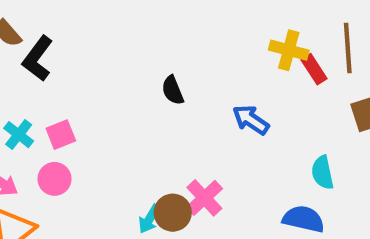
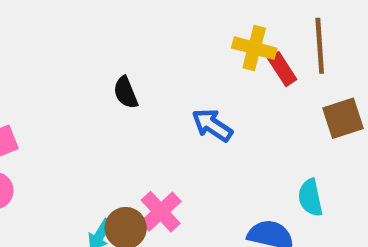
cyan semicircle: (323, 173) -> (310, 198), moved

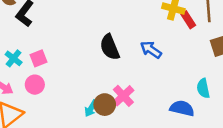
black semicircle: (126, 92) -> (110, 47), moved, size x1.5

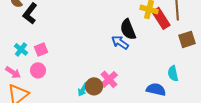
red rectangle: (188, 20) -> (161, 18), size x1.5
black semicircle: (110, 47) -> (128, 29), moved
blue arrow: (151, 50) -> (120, 42), moved

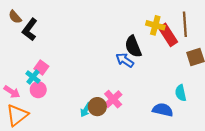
cyan cross: (21, 49) -> (33, 77), moved
pink square: (41, 49) -> (41, 68), turned -32

